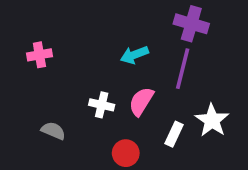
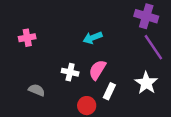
purple cross: (191, 24) -> (146, 16), moved
purple line: (183, 69) -> (153, 47), moved, turned -48
white rectangle: (174, 134) -> (109, 91), moved

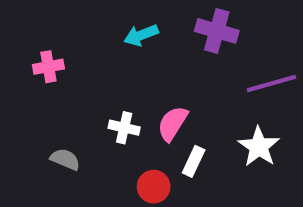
purple cross: (146, 16) -> (217, 31), moved
cyan arrow: (93, 38) -> (141, 35), moved
purple line: (153, 47) -> (271, 84), turned -72

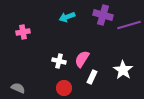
purple line: (271, 84) -> (129, 25), moved
gray semicircle: (65, 159) -> (18, 88), moved
red circle: (154, 187) -> (64, 88), moved

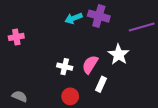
purple cross: (103, 15) -> (99, 16), moved
pink cross: (23, 32) -> (16, 37), moved
white star: (123, 70) -> (119, 55), moved

